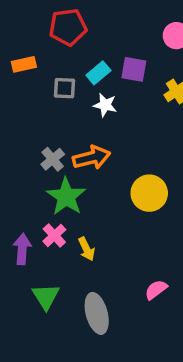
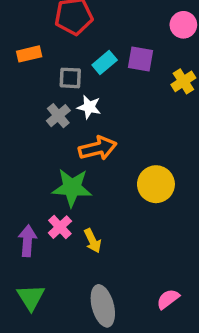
white star: (105, 105) -> (89, 107), moved
gray cross: (53, 159) -> (58, 116), moved
green star: (66, 197) -> (72, 188), turned -30
pink semicircle: (156, 290) -> (168, 299), moved
green triangle: (46, 296) -> (31, 297), moved

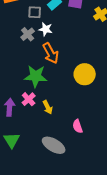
orange arrow: (98, 148) -> (51, 53), turned 75
pink semicircle: (168, 299) -> (78, 126), moved, turned -72
gray ellipse: (103, 306) -> (54, 145), turned -45

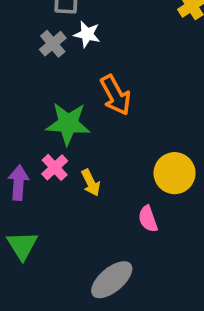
orange arrow: (51, 53) -> (116, 95), moved
yellow circle: (85, 74) -> (175, 173), moved
gray ellipse: (54, 145) -> (112, 280), moved, turned -70

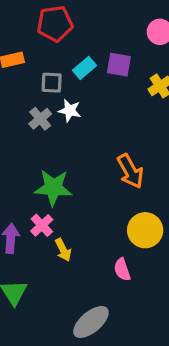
orange arrow: (116, 95) -> (130, 171), moved
yellow arrow: (91, 183) -> (63, 250), moved

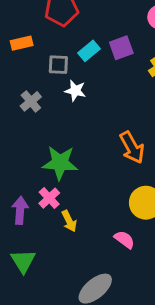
purple square: (119, 65) -> (121, 48), turned -30
gray cross: (40, 119) -> (31, 101), moved
pink semicircle: (122, 270) -> (124, 239), turned 145

